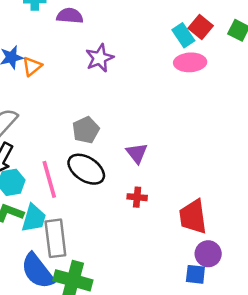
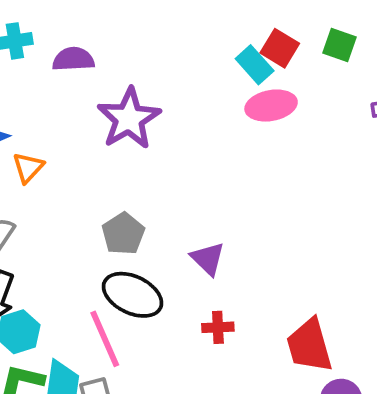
purple star: (100, 58) -> (129, 119), size x1.4
orange triangle: (32, 66) -> (28, 168), moved
pink line: (49, 179) -> (105, 339), moved

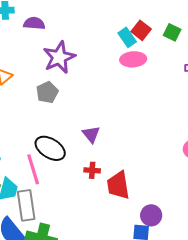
gray pentagon: (123, 234) -> (47, 92), moved
red trapezoid: (309, 346) -> (118, 185), moved

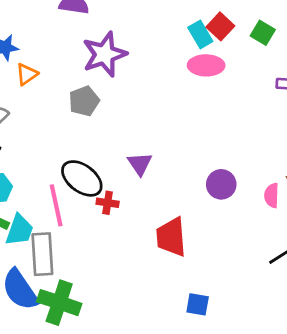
red cross: (92, 170) -> (108, 203), moved
purple circle: (151, 215) -> (221, 184), moved

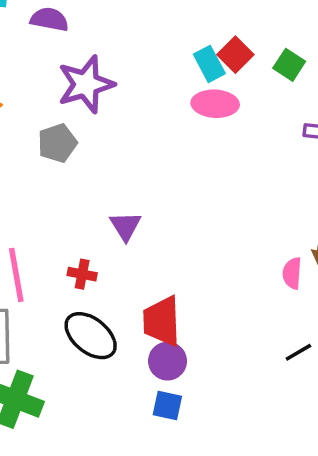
black ellipse: (82, 178) -> (91, 336), moved
purple circle: (221, 184) -> (168, 361), moved
blue square: (198, 304) -> (167, 406), moved

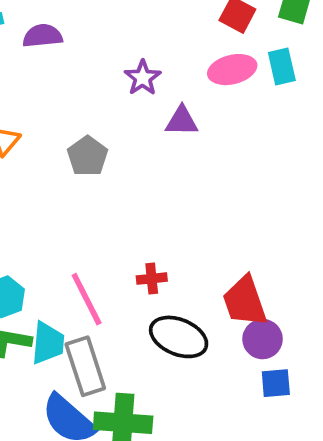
cyan rectangle: (209, 64) -> (282, 66), moved, turned 32
purple star: (86, 84) -> (143, 78), moved, size x0.6
purple triangle: (125, 226) -> (182, 121), moved, turned -40

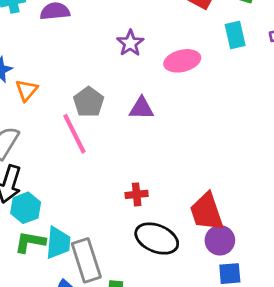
pink ellipse: (232, 70) -> (182, 61), moved
purple triangle: (182, 121) -> (141, 108), moved
pink line: (87, 299) -> (74, 134), moved

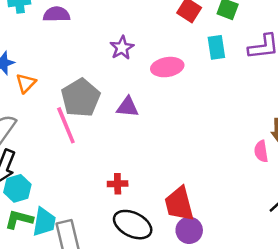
gray pentagon: (89, 102) -> (81, 98), size x1.4

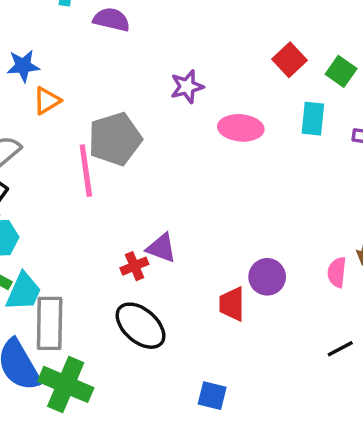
purple triangle: (128, 107) -> (161, 248), moved
red cross: (118, 184) -> (134, 266), turned -36
red trapezoid: (179, 204) -> (232, 304), moved, size x0.7
purple circle: (189, 230) -> (267, 277), moved

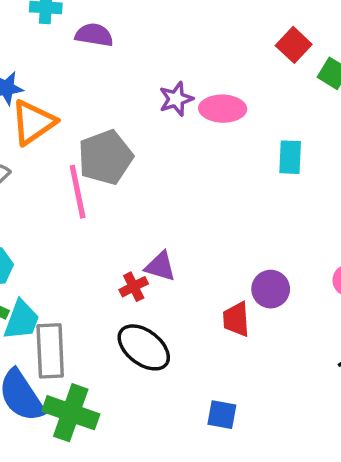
red square: (289, 60) -> (294, 45), moved
orange triangle: (47, 101) -> (33, 122), size x1.6
cyan rectangle: (313, 119) -> (290, 157), moved
pink ellipse: (241, 128) -> (223, 109), moved

